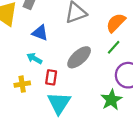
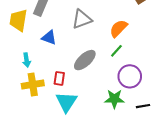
cyan arrow: (34, 58) -> (27, 60), moved, turned -128
yellow cross: (22, 84) -> (33, 85), size x1.5
green star: (111, 100) -> (114, 99), turned 30

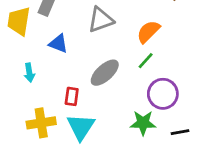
yellow cross: (33, 85) -> (41, 123), moved

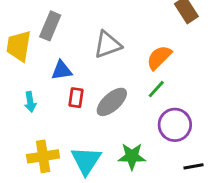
blue triangle: (58, 44) -> (62, 70), turned -30
red rectangle: (72, 96) -> (76, 98), moved
green star: (143, 123) -> (132, 156), moved

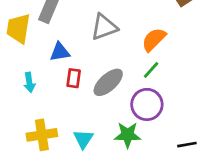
purple circle: (175, 125) -> (147, 104), moved
cyan triangle: (86, 161) -> (83, 139), size x0.7

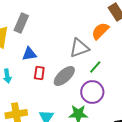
gray triangle: (104, 27) -> (79, 48), moved
orange semicircle: (154, 40) -> (100, 31), moved

